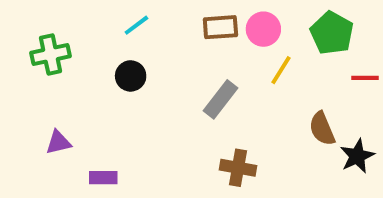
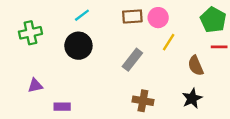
green pentagon: (332, 33) -> (213, 20), moved
black circle: (131, 76) -> (78, 46), size x1.5
brown semicircle: (322, 129) -> (196, 66), moved
black star: (357, 156) -> (192, 98), moved

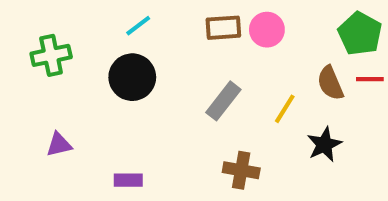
yellow line: (169, 42) -> (285, 109), moved
brown semicircle: (196, 66) -> (330, 83), moved
black star: (192, 98) -> (324, 144), moved
purple rectangle: (62, 107) -> (128, 180), moved

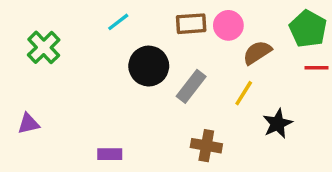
green cross: (51, 55) -> (44, 47), turned -32
black circle: (132, 77) -> (149, 66), moved
brown semicircle: (330, 83) -> (257, 52), moved, turned 80
purple triangle: (59, 144) -> (28, 124), moved

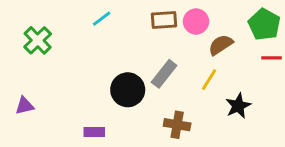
black circle: (149, 66) -> (128, 90), moved

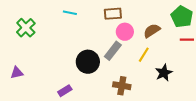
cyan line: (102, 19) -> (70, 13), turned 48
pink circle: (196, 21) -> (125, 32), moved
purple rectangle: (94, 132) -> (65, 91), turned -32

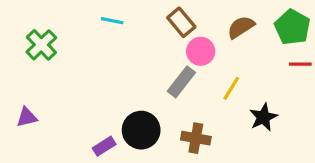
brown rectangle: (113, 14) -> (181, 22), turned 54
brown semicircle: (152, 31) -> (241, 27), moved
black circle: (88, 62) -> (141, 130), moved

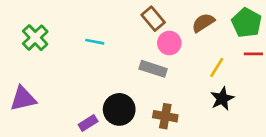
cyan line: (112, 21) -> (95, 42), moved
gray rectangle: (181, 82) -> (153, 69), turned 70
yellow line: (231, 88) -> (217, 67), moved
purple triangle: (27, 117) -> (23, 99), size x1.5

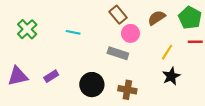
purple rectangle: (88, 123) -> (51, 76), moved

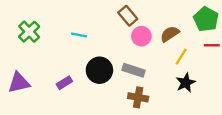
brown semicircle: (157, 18) -> (170, 34), moved
gray rectangle: (118, 53) -> (133, 70), moved
purple rectangle: (51, 76) -> (64, 83), moved
black circle: (92, 85) -> (99, 70), moved

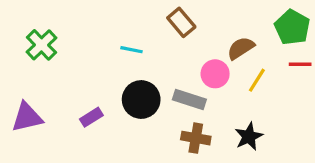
cyan line: (79, 35) -> (132, 50), moved
pink circle: (141, 36) -> (215, 74), moved
black star: (186, 83) -> (249, 136), moved

